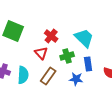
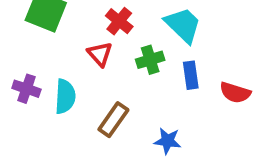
brown rectangle: (48, 76) -> (113, 120), moved
blue star: (76, 79) -> (168, 141), moved

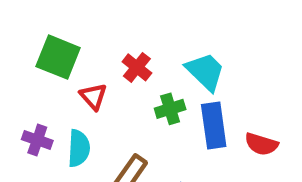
red triangle: (100, 54) -> (93, 96), moved
blue rectangle: (191, 75) -> (214, 125), size x1.5

